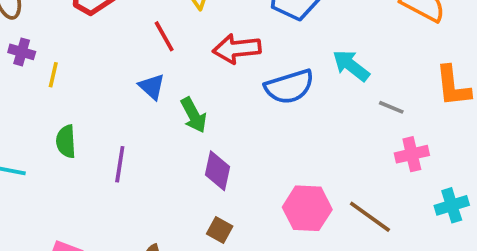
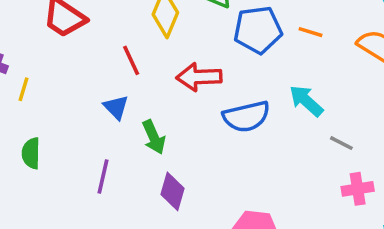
purple line: (120, 164) -> (103, 177), moved

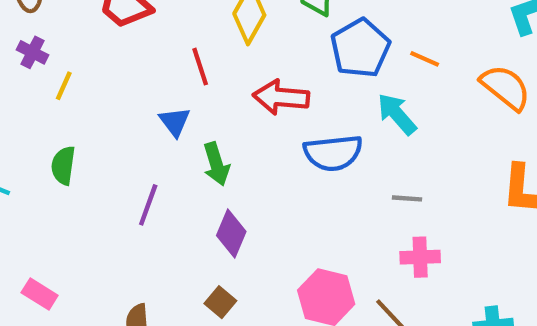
blue pentagon: (258, 30) -> (360, 48), turned -30
cyan arrow: (306, 101) -> (397, 114), moved
gray line: (341, 143) -> (407, 198), moved, turned -30
pink cross: (358, 189) -> (420, 257), moved

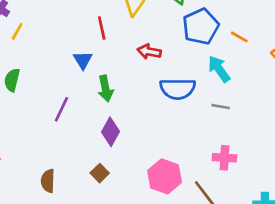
red arrow: (281, 97) -> (149, 52), size x0.7
gray line: (407, 198) -> (221, 107), moved

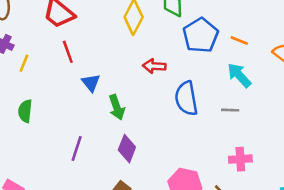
red line: (102, 28) -> (68, 52), moved
cyan arrow: (219, 69) -> (239, 75), moved
blue semicircle: (178, 89) -> (186, 98), turned 88
purple line: (61, 109) -> (77, 148), moved

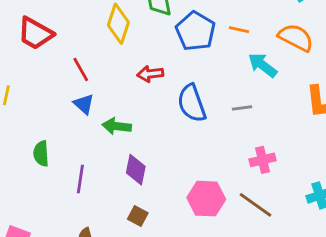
red line: (68, 52) -> (81, 70), moved
cyan arrow: (239, 75) -> (262, 65), moved
green arrow: (117, 107) -> (117, 126), turned 125
green semicircle: (25, 111) -> (41, 154), moved

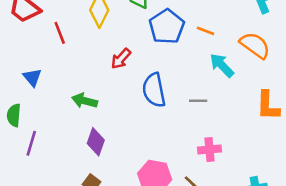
red line: (81, 70) -> (60, 33), moved
red arrow: (150, 74) -> (121, 59), turned -50
blue triangle: (84, 104) -> (32, 77), moved
purple line: (80, 179) -> (31, 143), moved

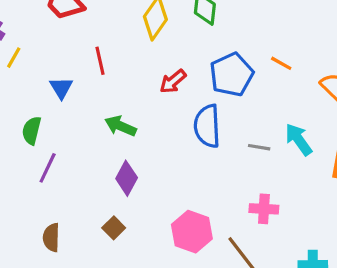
blue pentagon: (167, 27) -> (232, 75), moved
red line: (60, 33) -> (100, 61), moved
cyan arrow: (222, 65) -> (299, 139), moved

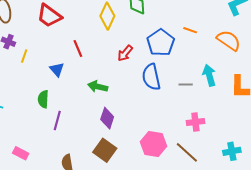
cyan arrow: (299, 139) -> (209, 75), turned 30
brown square: (114, 228) -> (105, 150), size x1.6

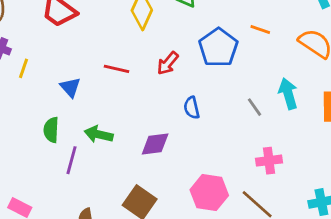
red line: (78, 48) -> (116, 69), moved, turned -54
blue semicircle: (151, 77) -> (192, 108), moved, size x0.6
gray line: (186, 84) -> (255, 107), turned 56
green arrow: (98, 87) -> (99, 134), moved
purple diamond: (107, 118) -> (155, 144), moved, turned 65

